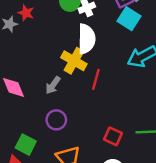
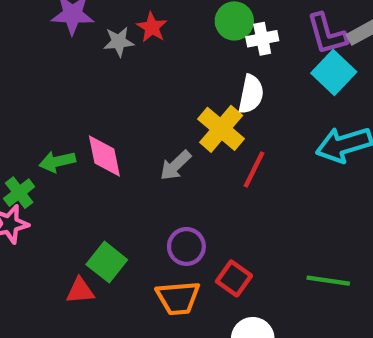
white semicircle: (86, 39) -> (251, 94), size x0.7
purple circle: (56, 120) -> (186, 246), moved
red square: (113, 136) -> (234, 278), moved

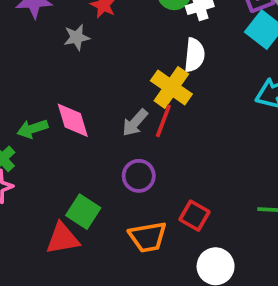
gray star: (119, 42) -> (77, 37), moved
red line: (254, 169) -> (163, 121), moved
purple circle: (186, 246) -> (139, 176), moved
red triangle: (80, 291) -> (63, 239), size x1.4

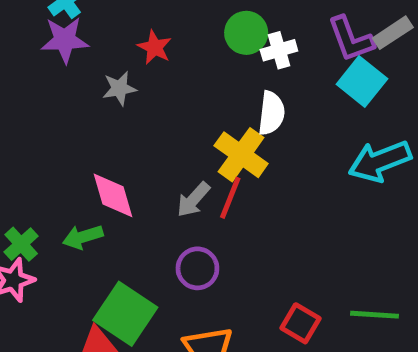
green arrow: (32, 129) -> (83, 237), moved
green square: (83, 212) -> (125, 314), size x1.4
red square: (195, 216) -> (300, 323), moved

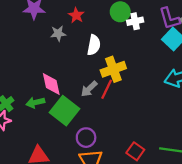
white semicircle: (271, 113) -> (94, 45), moved
yellow cross: (241, 155) -> (113, 69), turned 30
purple circle: (197, 268) -> (86, 138), moved
green square: (125, 314) -> (65, 111), moved

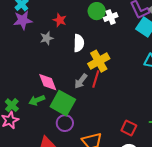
purple circle: (86, 138) -> (65, 123), moved

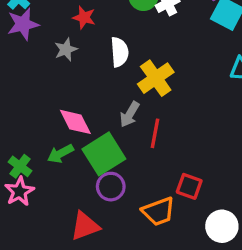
red line: (96, 79) -> (155, 133), moved
green square: (63, 103) -> (104, 154), turned 35
red square: (129, 128) -> (189, 186), moved

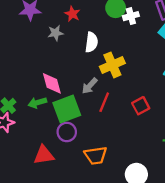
red square: (189, 186) -> (141, 106), moved, turned 30

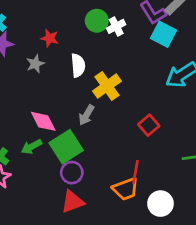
red line: (104, 102) -> (136, 172), moved
red triangle: (44, 155) -> (73, 202), moved
orange trapezoid: (96, 155) -> (126, 189), moved

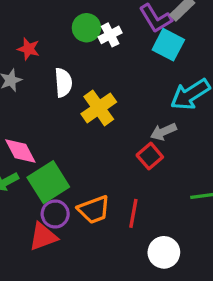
gray arrow: (86, 115) -> (163, 132), moved, turned 36
orange trapezoid: (126, 189) -> (94, 210), moved
red triangle: (73, 202) -> (43, 237), moved

